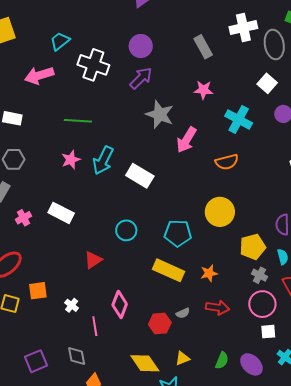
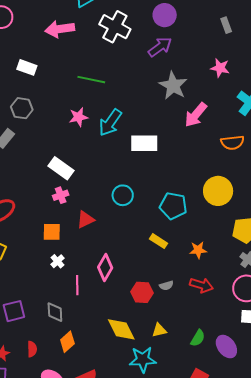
gray rectangle: (203, 47) -> (226, 25), size x0.7
white rectangle: (140, 176) -> (144, 143), turned -40
pink cross: (23, 218) -> (61, 195), moved
yellow rectangle: (169, 270) -> (159, 241), size x0.6
orange square: (38, 291) -> (52, 232), moved

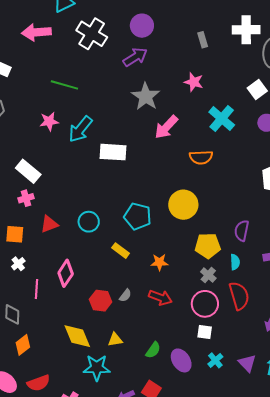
cyan circle: (123, 195) -> (89, 222), moved
gray semicircle: (166, 286) -> (125, 295), turned -40

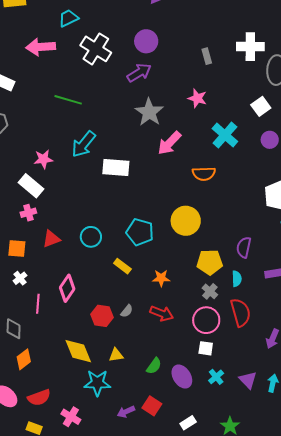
pink star: (49, 121) -> (43, 159), moved

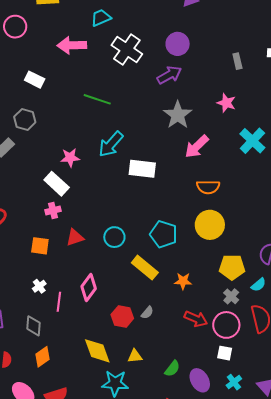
orange semicircle: (204, 174) -> (208, 187), moved
yellow rectangle: (122, 266) -> (145, 268), size x1.5
white cross: (20, 278) -> (39, 286), moved
cyan semicircle: (237, 279) -> (258, 285), turned 49
red arrow: (162, 313) -> (196, 319), moved

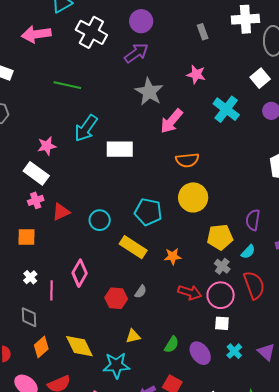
red triangle: (75, 237) -> (61, 212), moved
yellow diamond: (97, 351) -> (79, 346), moved

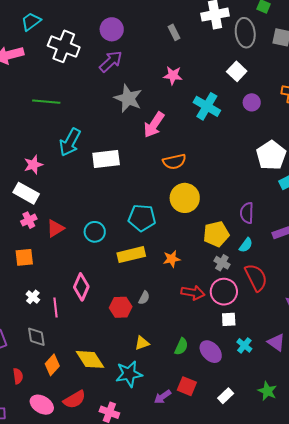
yellow rectangle: (133, 247) -> (131, 255), turned -40

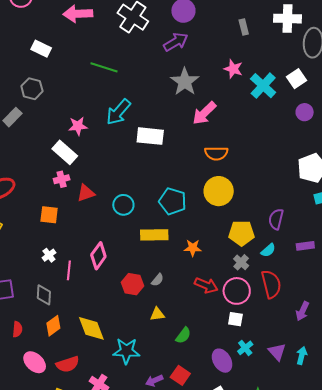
cyan cross: (207, 106) -> (263, 86), moved
yellow triangle: (142, 343) -> (157, 314), moved
purple ellipse: (211, 352) -> (222, 361), moved

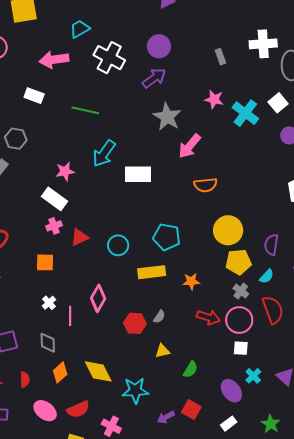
white rectangle: (41, 49) -> (34, 96), moved
yellow circle: (219, 191) -> (228, 230), moved

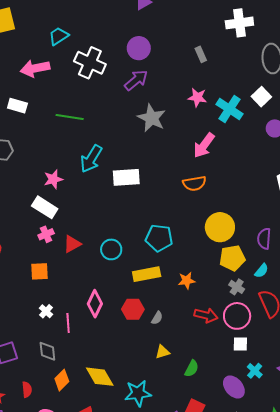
white cross: (263, 44) -> (239, 23), moved
pink arrow: (190, 146) -> (204, 145), moved
red hexagon: (135, 323) -> (133, 309), moved

